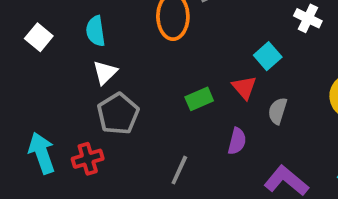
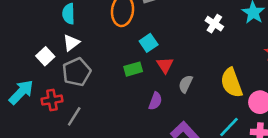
white square: (39, 37) -> (45, 56), moved
cyan square: (268, 56) -> (149, 43), moved
cyan arrow: (42, 153) -> (21, 92), turned 56
gray line: (179, 170) -> (74, 116), moved

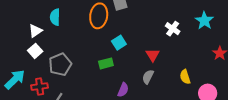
white triangle: (71, 43) -> (35, 31), moved
red triangle: (165, 65) -> (153, 55), moved
yellow semicircle: (232, 83) -> (185, 77), size x0.6

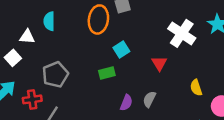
white cross: (173, 29) -> (182, 33), size x1.6
white triangle: (35, 31) -> (27, 37), turned 40
white square: (35, 51) -> (13, 58), moved
gray semicircle: (148, 77) -> (149, 99), moved

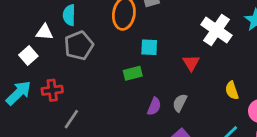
cyan square: (121, 49) -> (149, 47), turned 35
gray pentagon: (55, 74) -> (79, 46), moved
red cross: (32, 99) -> (52, 90), moved

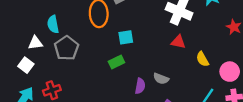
red triangle: (191, 63) -> (178, 42), moved, turned -35
gray semicircle: (180, 103) -> (161, 79), turned -84

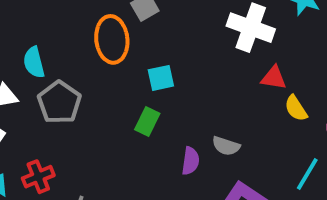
red triangle: (178, 42) -> (274, 78), moved
green rectangle: (116, 62) -> (147, 122), turned -35

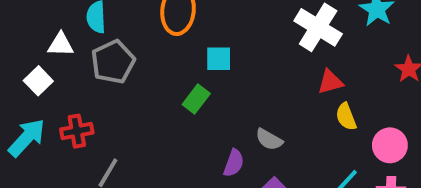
red triangle: (274, 78) -> (330, 82), turned -36
purple semicircle: (191, 161) -> (234, 163), moved

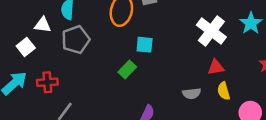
gray semicircle: (269, 139) -> (192, 93), moved, turned -42

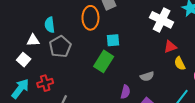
green rectangle: (127, 69) -> (104, 61), size x1.5
gray semicircle: (192, 93) -> (147, 76), moved

